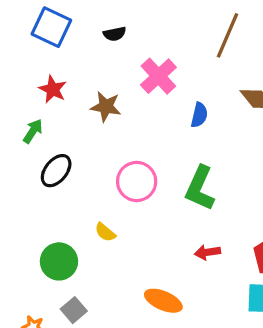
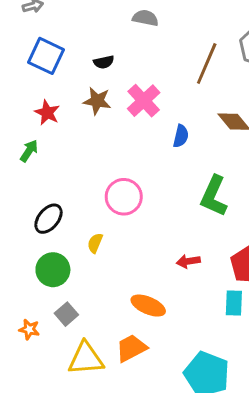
brown star: (106, 107) -> (97, 101), moved
black ellipse: (56, 171) -> (48, 219), moved
green L-shape: (200, 188) -> (214, 196), moved
yellow semicircle: (105, 232) -> (95, 243), turned 72

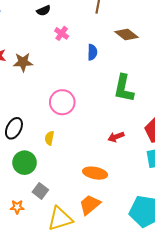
black semicircle: (104, 62) -> (44, 11), moved
brown star: (97, 101) -> (23, 62), moved
pink cross: (144, 101) -> (62, 33), size x0.6

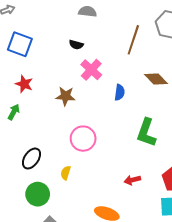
black semicircle: (44, 11) -> (76, 45), turned 32
pink cross: (62, 33) -> (91, 70), size x1.5
brown star: (23, 62) -> (65, 96), moved

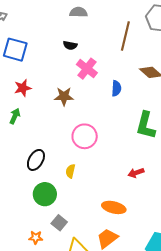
red star: (24, 84) -> (23, 88), turned -30

